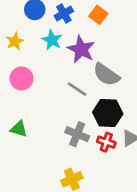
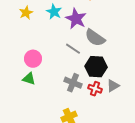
pink circle: (21, 78) -> (33, 59), moved

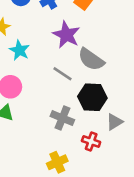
cyan star: (54, 12) -> (19, 50), moved
red cross: (95, 89) -> (91, 141), moved

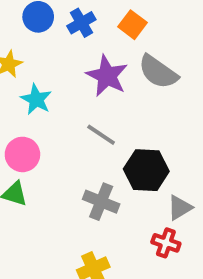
gray semicircle: (91, 59) -> (158, 72), moved
red cross: (91, 141) -> (166, 243), moved

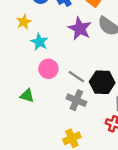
gray line: (101, 135) -> (76, 77), moved
pink circle: (22, 154) -> (48, 69), moved

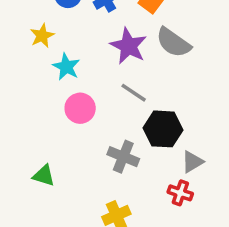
gray line: (76, 77) -> (134, 93), moved
green triangle: (27, 96) -> (44, 176), moved

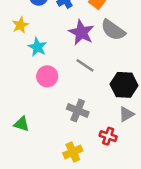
black hexagon: (163, 129) -> (124, 85), moved
red cross: (180, 193) -> (108, 136), moved

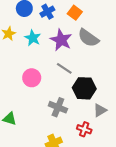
cyan star: (37, 47) -> (33, 38), moved
black hexagon: (124, 85) -> (84, 88), moved

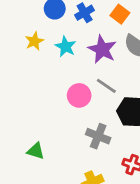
pink circle: (32, 78) -> (79, 95), moved

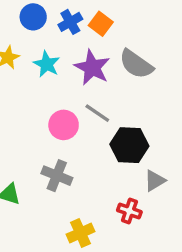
orange square: (120, 14) -> (101, 24), moved
gray cross: (98, 136) -> (57, 176), moved

